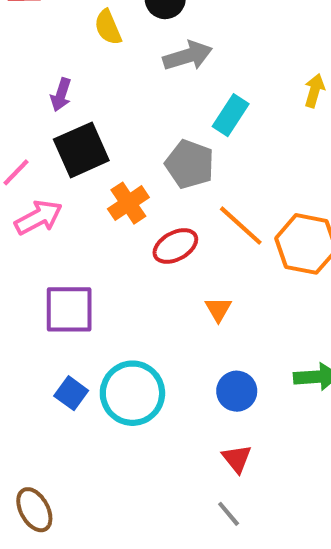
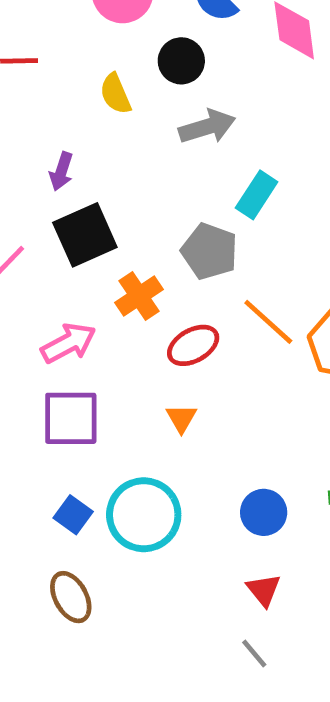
pink arrow: (38, 217) -> (68, 343), moved
orange triangle: (218, 309) -> (181, 418), moved
brown ellipse: (34, 510) -> (71, 597), moved

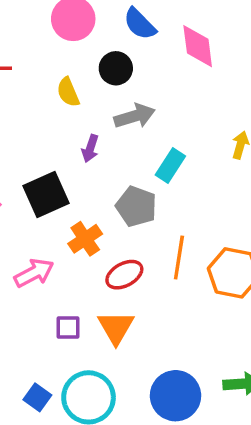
purple arrow: (61, 171) -> (90, 148), moved
orange line: (268, 322) -> (179, 258), turned 57
purple square: (71, 418) -> (68, 327), moved, size x0.6
orange triangle: (181, 418) -> (116, 327), size x1.6
blue circle: (264, 512) -> (176, 396), size x1.5

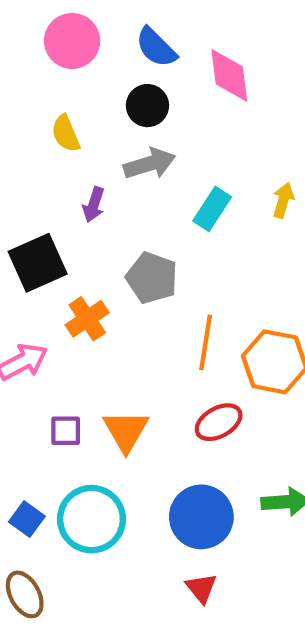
black circle: (116, 68) -> (147, 106), moved
cyan rectangle: (170, 165) -> (212, 209), moved
red ellipse: (124, 275) -> (219, 422), moved

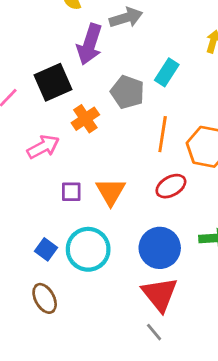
purple arrow: (94, 205) -> (90, 44), size x1.8
cyan rectangle: (212, 209) -> (167, 72), moved
red triangle: (201, 588) -> (160, 294), size x1.8

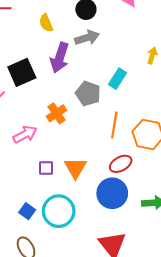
black square: (53, 82) -> (22, 72), moved
blue circle: (160, 248) -> (112, 193), moved

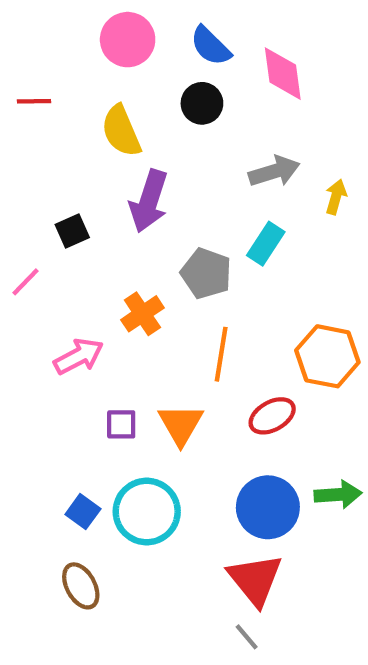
yellow semicircle: (46, 23) -> (121, 131), size x1.4
gray arrow: (87, 38) -> (274, 171), moved
black square: (22, 72) -> (72, 231), size x0.6
orange line: (114, 125) -> (221, 354), moved
blue circle: (112, 193) -> (268, 507), moved

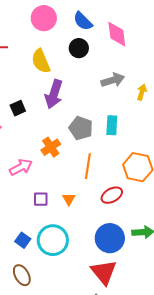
cyan rectangle: (266, 244) -> (112, 125), moved, turned -30
orange triangle: (181, 424) -> (69, 199), size x0.6

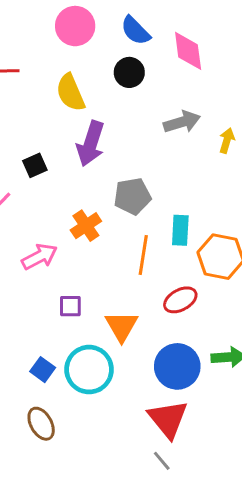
cyan rectangle: (112, 125) -> (180, 230), moved
gray pentagon: (81, 128) -> (132, 196), turned -30
orange triangle: (69, 199) -> (122, 326), moved, size x1.6

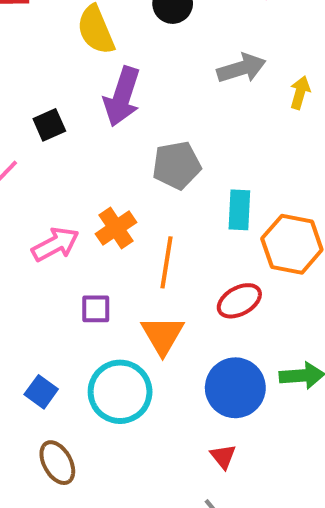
orange cross: (86, 226) -> (116, 228), moved
orange line: (143, 255) -> (167, 262), moved
blue square: (43, 370) -> (41, 392), moved
red triangle: (168, 419) -> (223, 457), size x0.5

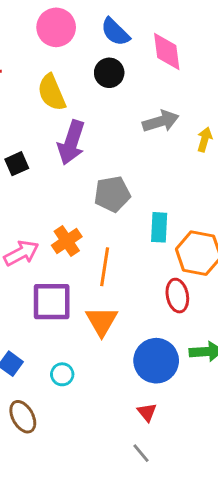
red ellipse: (239, 301) -> (177, 296), moved, turned -72
purple square: (96, 309) -> (52, 302), size x1.8
cyan circle: (120, 392) -> (62, 374), moved, size x0.5

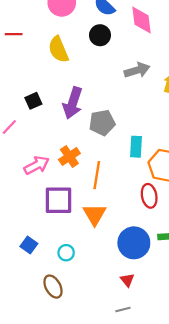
purple arrow: (71, 142) -> (73, 103), moved
brown ellipse: (23, 417) -> (53, 287), moved
gray line: (141, 453) -> (123, 310), turned -64

